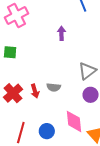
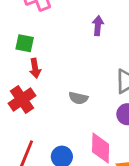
red arrow: (35, 91) -> (35, 68), moved

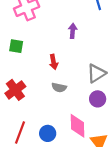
red arrow: (35, 68) -> (54, 62), moved

